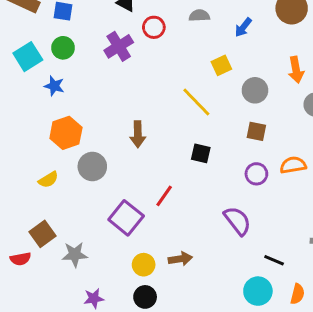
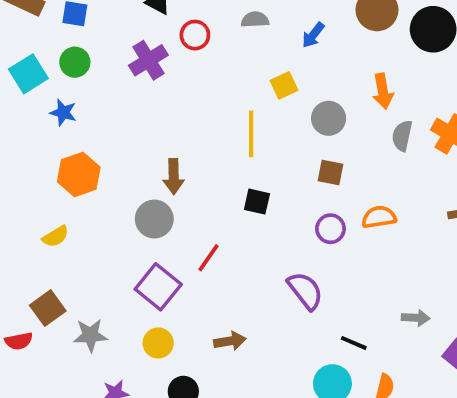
yellow line: (196, 102) -> (251, 134), turned 44
gray circle: (92, 167) -> (154, 219), moved
yellow circle: (144, 265) -> (158, 343), moved

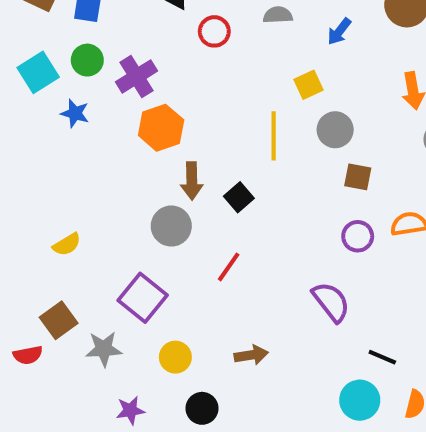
purple cross: (148, 60) -> (136, 76), moved
gray circle: (329, 118) -> (335, 130), moved
orange hexagon: (79, 174) -> (161, 128), moved
black square: (257, 202) -> (239, 197), moved, turned 36
purple square: (158, 287) -> (143, 298), moved

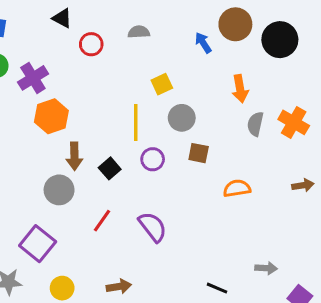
blue arrow: (339, 31) -> (203, 43), moved, turned 110
purple circle: (358, 236) -> (153, 159), moved
purple semicircle: (331, 302) -> (153, 227), moved

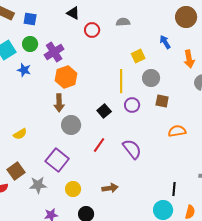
blue arrow: (203, 43) -> (165, 42), moved
brown arrow: (74, 156) -> (59, 103), moved
orange semicircle: (237, 188) -> (177, 131), moved
black line: (217, 288) -> (174, 189), turned 72

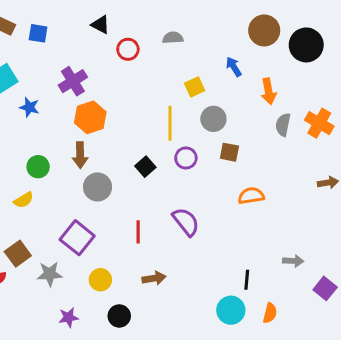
green circle: (30, 44) -> (38, 167), moved
red line: (99, 145) -> (138, 232), moved, turned -35

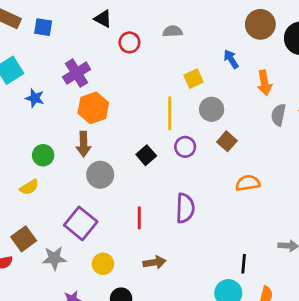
brown square: (229, 152) -> (227, 141), turned 30
purple semicircle: (186, 222) -> (185, 208), turned 40

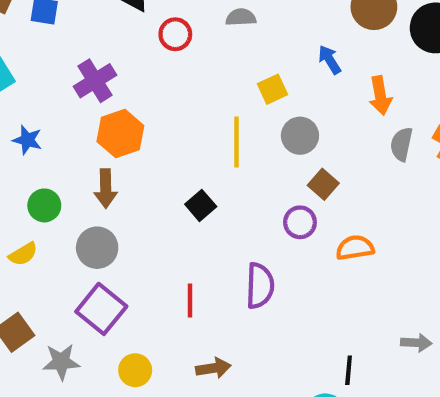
blue star: (35, 98) -> (27, 140), moved
purple circle: (185, 147) -> (300, 222), moved
gray circle: (100, 175) -> (97, 248), moved

